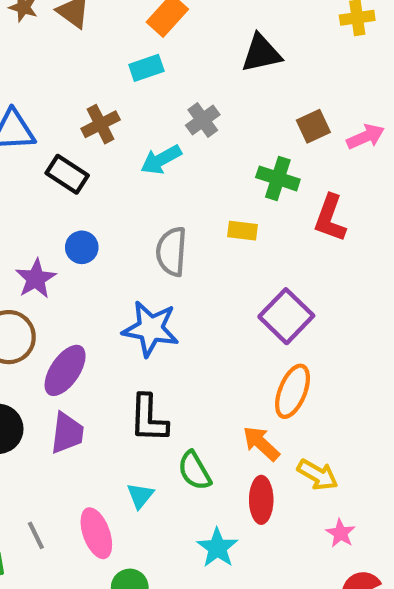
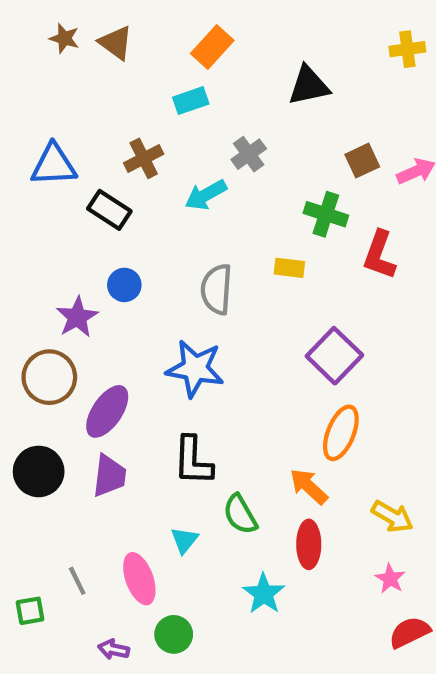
yellow arrow: (318, 475) -> (392, 516), moved

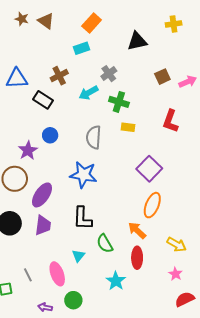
yellow cross: (407, 49) -> (174, 24), moved
green cross: (326, 214) -> (119, 102), moved

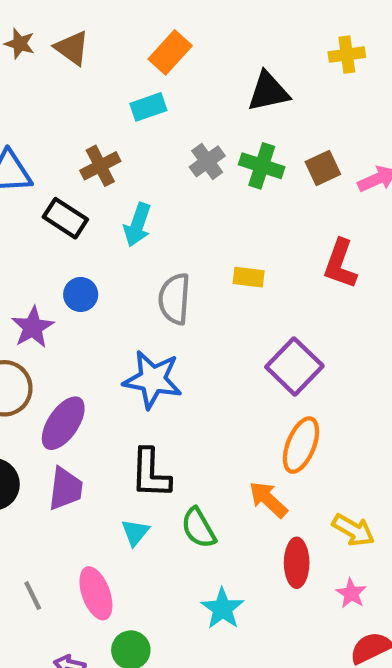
cyan arrow: (89, 93) -> (137, 225), moved, turned -42
green cross: (119, 102) -> (262, 166), moved
cyan triangle: (78, 256) -> (135, 532), moved
red ellipse: (137, 258) -> (297, 563), moved

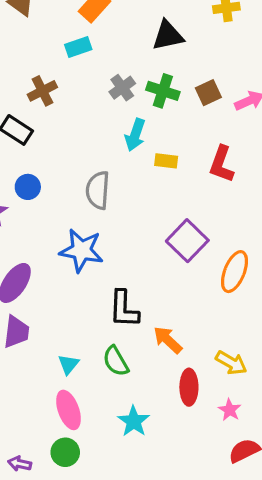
cyan arrow: (137, 225) -> (135, 135), moved
yellow rectangle: (249, 277) -> (166, 161), moved
orange ellipse: (301, 445) -> (235, 272), moved
black L-shape: (150, 473) -> (124, 309), moved
pink ellipse: (96, 593) -> (68, 410), moved

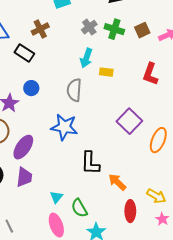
cyan arrow: (135, 135) -> (86, 58), moved
yellow rectangle: (166, 161) -> (106, 72), moved
green semicircle: (116, 361) -> (79, 208), moved
pink star: (230, 410) -> (162, 219), moved

